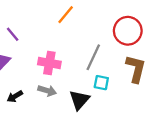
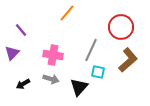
brown L-shape: (136, 69) -> (128, 60), turned 35

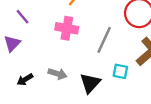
pink cross: (53, 55) -> (67, 28), moved
cyan square: (98, 72) -> (120, 71), moved

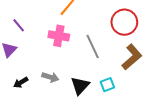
gray line: (104, 40) -> (93, 46), turned -50
cyan square: (120, 71) -> (107, 85), moved, turned -32

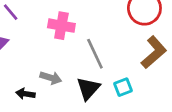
gray line: (93, 46) -> (95, 54), moved
black arrow: (21, 82) -> (25, 94), moved, turned 40

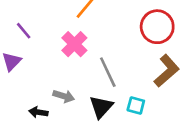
pink cross: (61, 26) -> (74, 44), turned 35
cyan square: (123, 87) -> (136, 106), turned 36

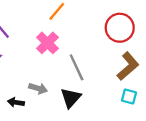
cyan square: (136, 106) -> (129, 97), moved

